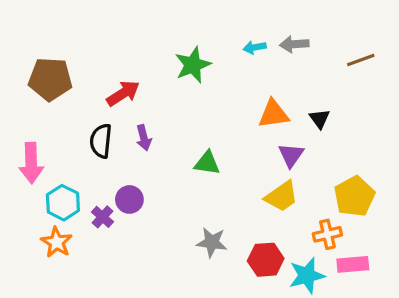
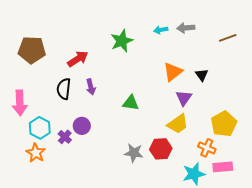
orange triangle: (274, 114) -> (173, 72), turned -30
orange cross: (327, 234) -> (207, 148), turned 36
red hexagon: (266, 260) -> (161, 149), moved

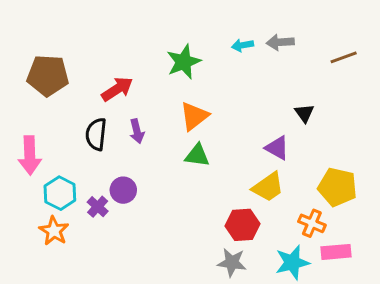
orange triangle: (173, 72) -> (194, 116), moved
purple triangle: (184, 98) -> (277, 148), turned -36
yellow pentagon: (224, 124) -> (337, 187), turned -30
gray star: (134, 153) -> (232, 262), moved

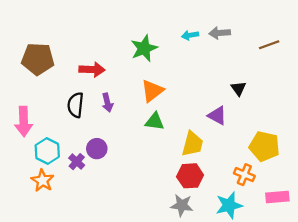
red arrow: (117, 89) -> (92, 70), turned 35
yellow trapezoid: (268, 187) -> (192, 144), moved, turned -40
pink rectangle: (336, 252) -> (277, 197), moved

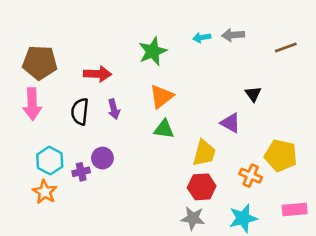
pink arrow: (24, 121) -> (32, 104), moved
purple cross: (77, 162) -> (81, 172), turned 35
orange cross: (244, 175) -> (251, 176), moved

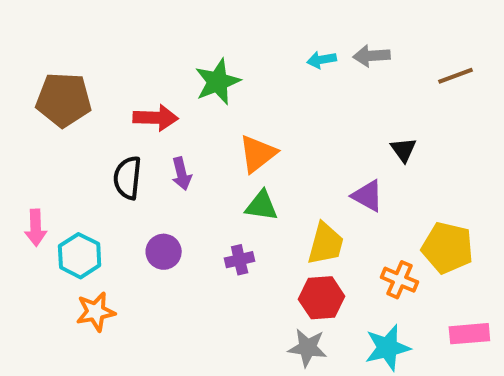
green star: (153, 51) -> (218, 82), moved
pink arrow: (32, 104) -> (36, 228), moved, size x0.7
purple cross: (81, 172) -> (240, 260), moved
orange star: (45, 192) -> (96, 312), moved, turned 30

